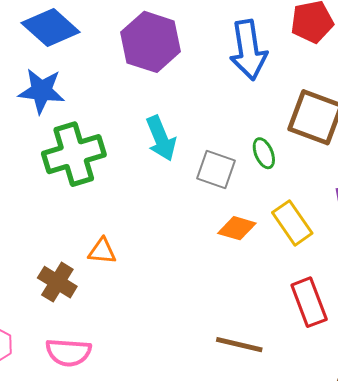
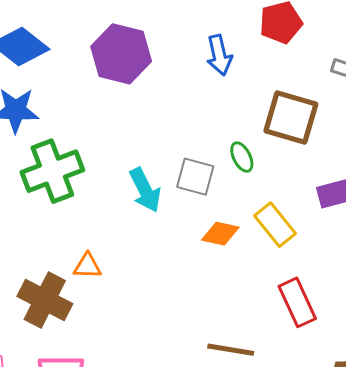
blue arrow: (248, 50) -> (219, 55), size x0.7
cyan arrow: (161, 138) -> (145, 190), moved
brown cross: (57, 282) -> (45, 300), size x1.4

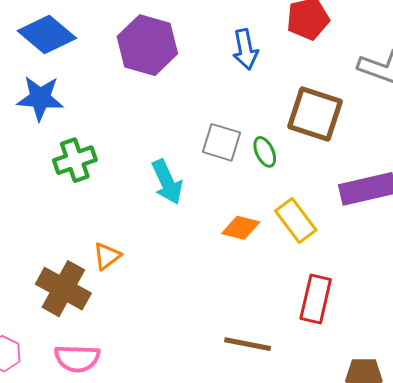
green cross: (52, 171) -> (75, 160), size x0.7
gray square: (195, 177) -> (222, 142), moved
orange triangle: (87, 266) -> (107, 256), turned -40
red rectangle: (297, 302) -> (316, 299), turned 36

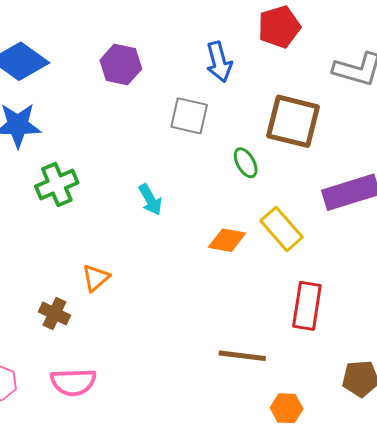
purple hexagon: (147, 45) -> (121, 65), size x0.7
gray square: (222, 142) -> (189, 116), moved
cyan arrow: (167, 182) -> (150, 200), size x0.7
brown cross: (63, 289) -> (55, 313), size x0.6

